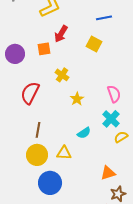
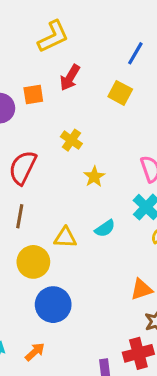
blue line: (104, 18) -> (135, 53), turned -49
orange square: (44, 49) -> (33, 94), moved
brown line: (38, 130) -> (20, 216), moved
yellow triangle: (64, 153) -> (65, 238), moved

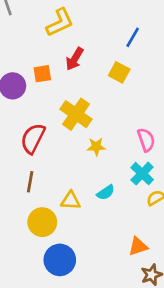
yellow cross: (71, 140) -> (76, 114), size x1.6
yellow star: (94, 177) -> (96, 147), turned 30

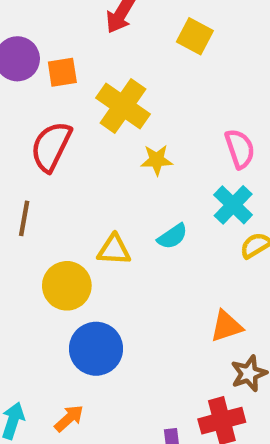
orange square: (42, 74) -> (62, 72), moved
brown line: (30, 182) -> (24, 218), moved

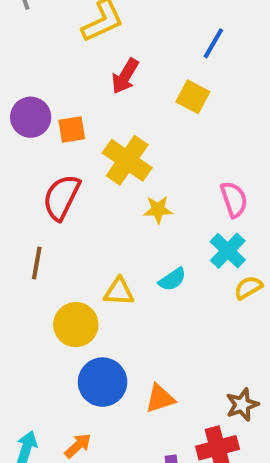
orange triangle: (226, 326) -> (160, 398), moved

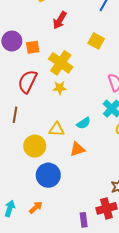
yellow square: (193, 97) -> (96, 41), moved
yellow star: (158, 210) -> (60, 88), moved
orange triangle: (160, 398) -> (77, 149), moved

